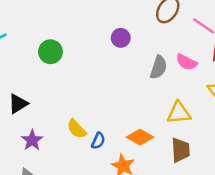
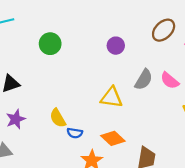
yellow triangle: (179, 113) -> (112, 97), moved
blue semicircle: (98, 141) -> (75, 133), turned 63

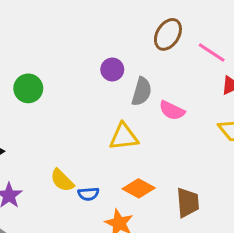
gray semicircle: (144, 80) -> (142, 92), moved
pink semicircle: (170, 81) -> (172, 110), moved

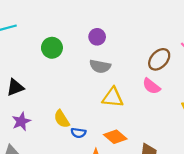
brown ellipse: (168, 34) -> (159, 59), moved
purple circle: (112, 70) -> (97, 37), moved
gray semicircle: (142, 92) -> (100, 66), moved, turned 72

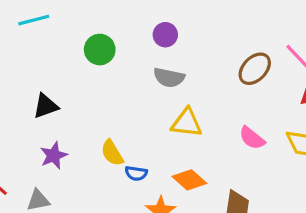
pink semicircle: (151, 86) -> (252, 138), moved

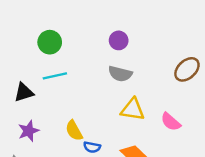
cyan line: (34, 20) -> (55, 76), moved
green circle: (100, 50) -> (50, 42), moved
pink semicircle: (252, 138) -> (171, 122), moved

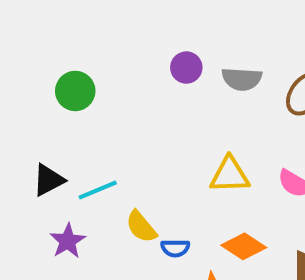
gray semicircle: (120, 74) -> (242, 79), moved
cyan line: (55, 76) -> (98, 190), moved

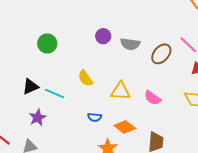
cyan line: (98, 190) -> (54, 93), turned 42
yellow semicircle: (141, 227) -> (85, 78), moved
blue semicircle: (175, 248) -> (95, 117), moved

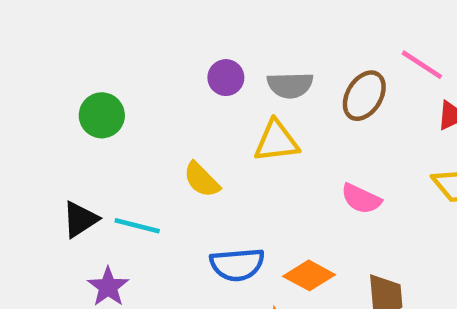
yellow triangle: (120, 91) -> (276, 141), moved
blue semicircle: (95, 117) -> (237, 265), size x1.6

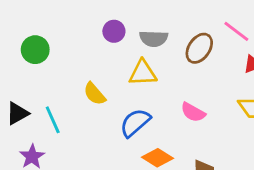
cyan line: (137, 226) -> (53, 120), turned 48
blue semicircle: (237, 265) -> (135, 123), moved, turned 140

